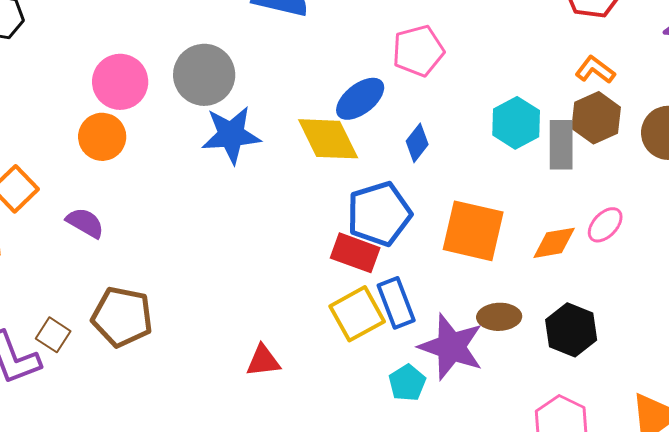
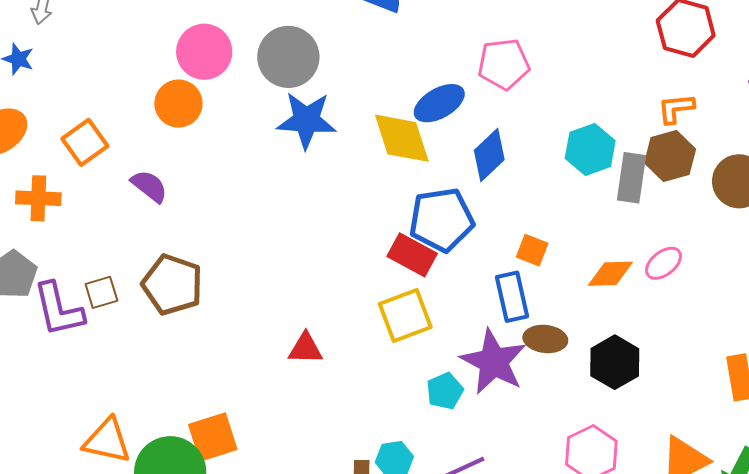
orange L-shape: (595, 70) -> (676, 108), turned -51
blue diamond: (417, 143) -> (489, 155), size x1.4
orange square: (473, 231) -> (532, 250), size x0.5
blue rectangle: (396, 303) -> (512, 297), moved
brown square: (53, 335) -> (101, 292), turned 32

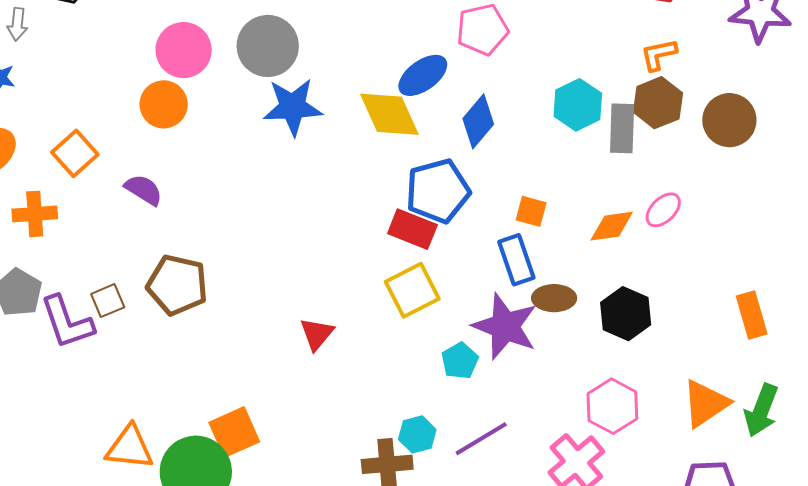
red triangle: (305, 348) -> (317, 334), turned -45

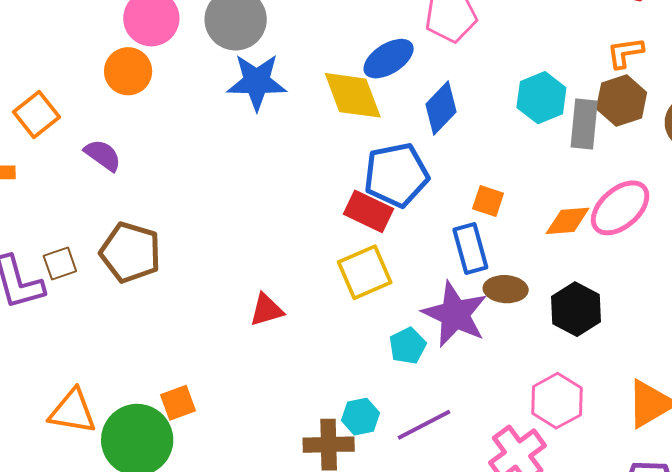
pink ellipse: (663, 210) -> (620, 208), size x1.6
red triangle: (317, 334) -> (266, 310), turned 30
orange square: (234, 432) -> (178, 403), size x0.7

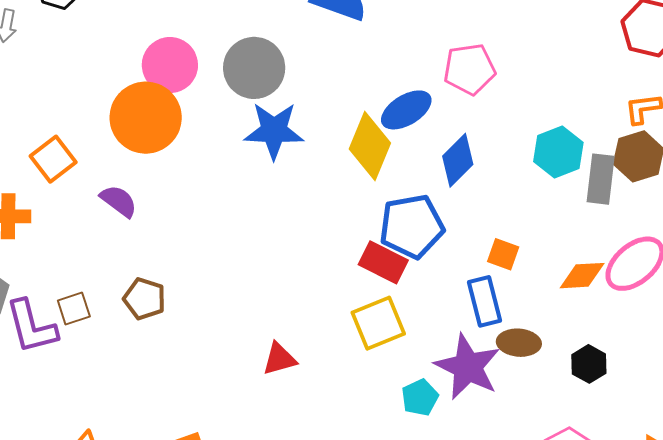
orange circle: (128, 71) -> (146, 118), size x1.5
yellow diamond: (353, 95) -> (370, 146), turned 42
brown pentagon: (130, 252) -> (144, 299), size x0.7
black hexagon: (576, 309) -> (589, 364), size x0.7

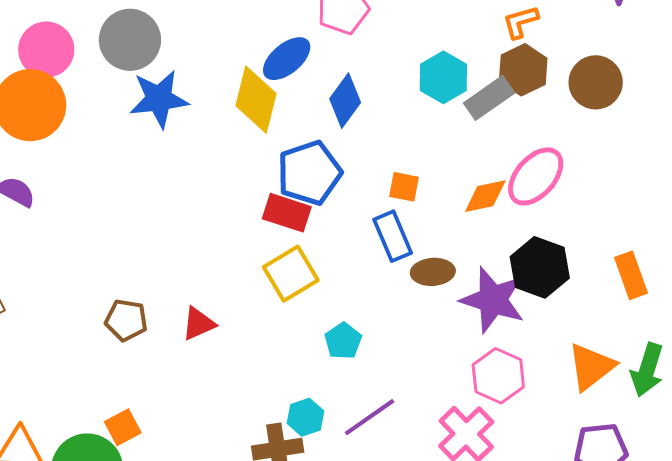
gray rectangle: (601, 179) -> (489, 98), turned 57
brown pentagon: (144, 299) -> (126, 320), moved
black hexagon: (589, 364) -> (540, 267), moved, size x1.6
purple star: (468, 367) -> (493, 300), moved

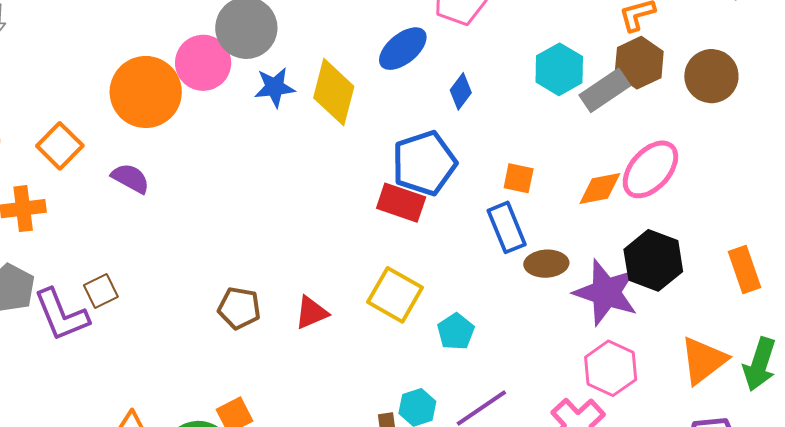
pink circle: (46, 50) -> (203, 63), moved
blue star: (159, 99) -> (275, 87), size x0.7
yellow diamond: (256, 100) -> (334, 92), moved
blue diamond: (345, 101) -> (461, 91), size x0.7
yellow square: (291, 274) -> (395, 295), moved, turned -30

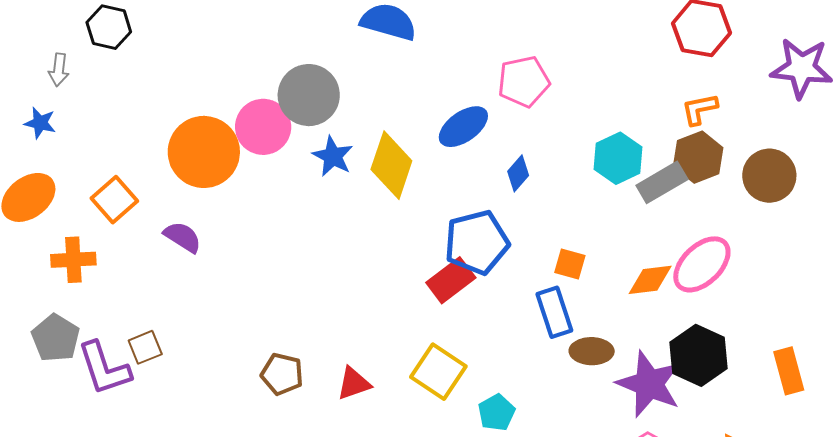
blue star: (275, 87) -> (333, 156), turned 30
red rectangle: (401, 203) -> (451, 280), turned -60

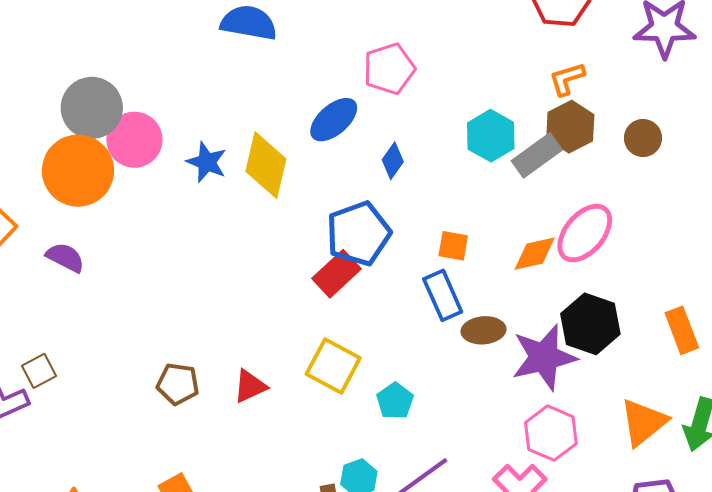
gray circle: (309, 95) -> (92, 108), moved
brown circle: (769, 176) -> (643, 138), size x0.7
purple star: (649, 384) -> (544, 357), turned -30

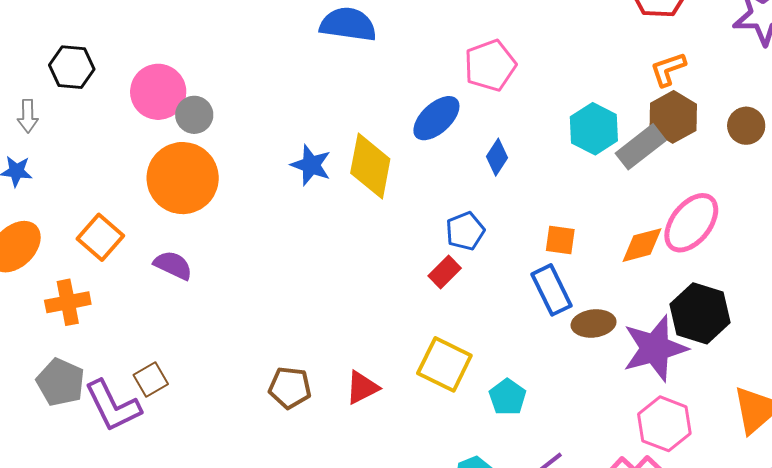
gray circle: (92, 108) -> (194, 115), size x0.6
pink circle: (134, 140) -> (158, 92), moved
blue pentagon: (358, 234) -> (465, 231), size x0.6
red rectangle: (336, 274) -> (445, 272), size x0.7

